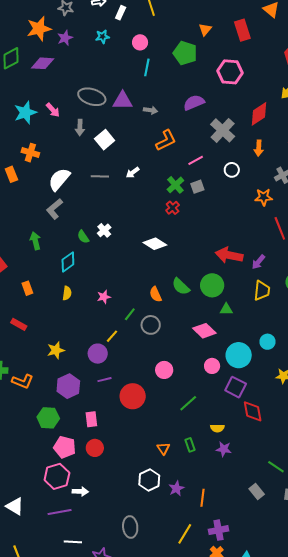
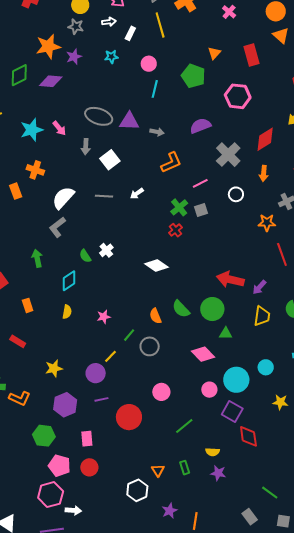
white hexagon: (149, 480) -> (137, 490), moved

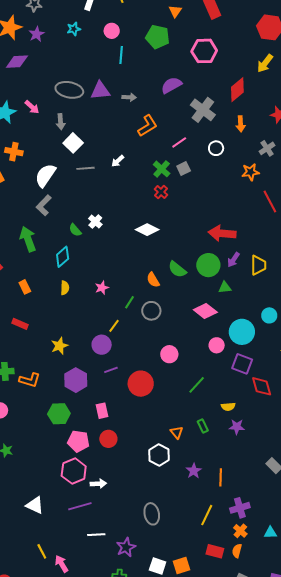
white square: (110, 160) -> (73, 143), moved
green arrow: (37, 258) -> (28, 239), size x1.4
purple arrow: (259, 287) -> (234, 260), moved

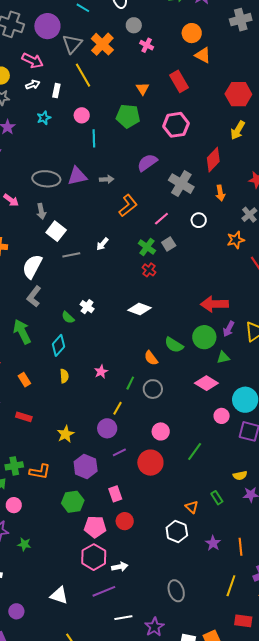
pink circle: (169, 354) -> (161, 431), moved
green line: (197, 385) -> (195, 451), moved

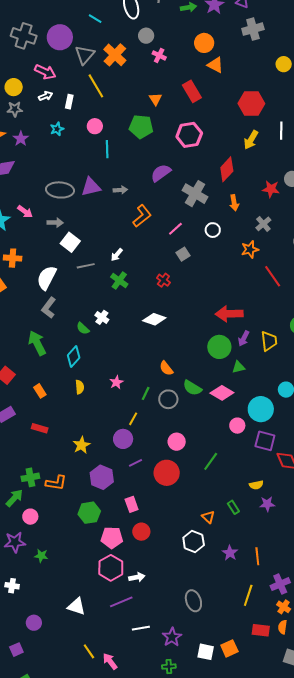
gray arrow: (41, 211) -> (55, 223), turned -77
green cross: (147, 247) -> (119, 281), moved
green semicircle: (174, 345) -> (192, 388), moved

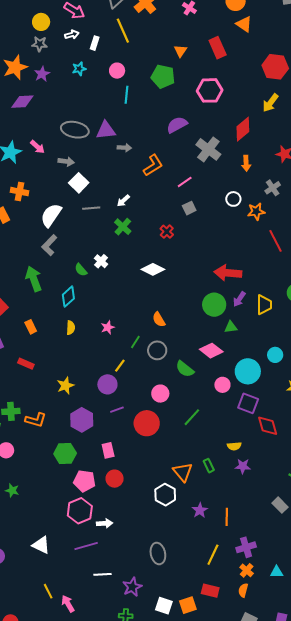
gray arrow: (120, 190) -> (124, 148), moved
white circle: (213, 230) -> (233, 199), moved
green semicircle: (192, 388) -> (185, 369), moved
orange triangle: (208, 517) -> (183, 472), size x1.5
red rectangle: (261, 630) -> (210, 591), moved

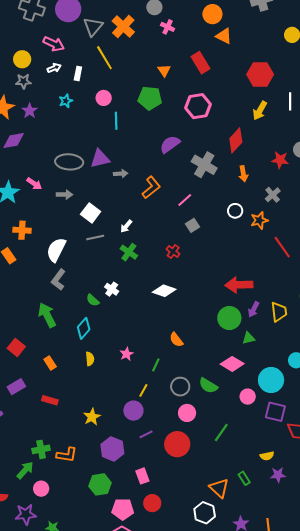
white square: (79, 183) -> (91, 213), moved
gray circle: (157, 350) -> (180, 387), moved

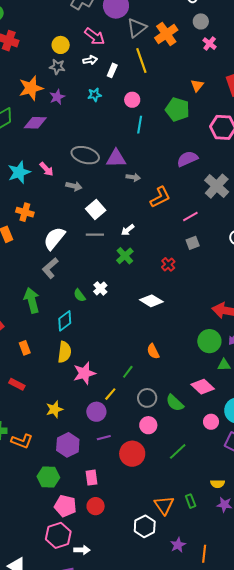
pink star: (127, 354) -> (84, 373), moved, size x1.6
yellow semicircle: (90, 359) -> (64, 352), size x1.5

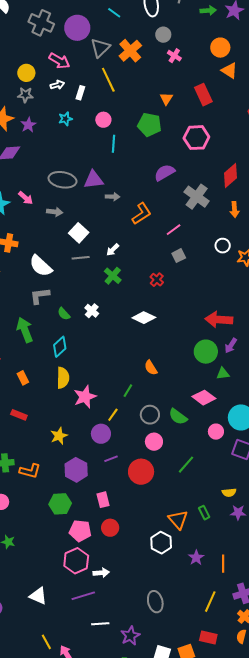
white semicircle: (54, 238) -> (41, 266), turned -80
gray L-shape: (50, 268) -> (40, 296), turned 40
green semicircle: (79, 295) -> (64, 314), moved

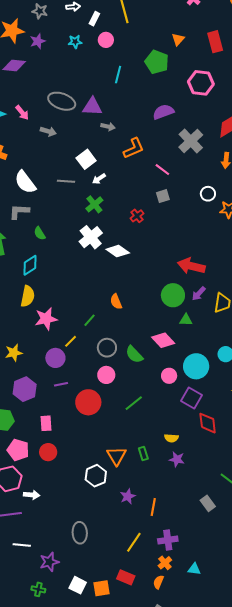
pink circle: (103, 120) -> (106, 40), moved
pink line: (174, 230) -> (162, 170), turned 63
white square: (79, 233) -> (86, 159), moved
white cross: (92, 311) -> (91, 237), moved, size x1.6

